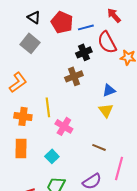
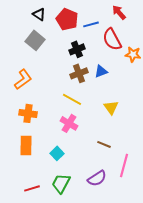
black cross: (84, 52) -> (77, 49), moved
blue triangle: (109, 90) -> (101, 71), moved
yellow line: (48, 107) -> (72, 99), moved, turned -54

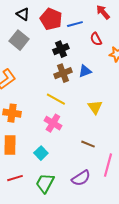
red semicircle: (112, 39) -> (96, 39), size x0.6
red line: (32, 188) -> (15, 178), moved

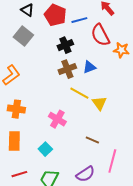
red semicircle: (96, 39) -> (100, 35), size x1.6
yellow line: (56, 99) -> (79, 93), moved

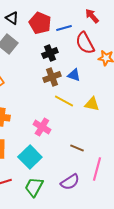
blue triangle: (89, 67) -> (74, 75), turned 40
yellow triangle: (99, 103) -> (92, 104), moved, turned -42
cyan square: (45, 149) -> (30, 157), size x1.6

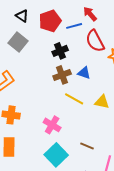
red arrow: (92, 16) -> (90, 14), moved
red pentagon: (40, 23) -> (50, 21), turned 30
cyan square: (30, 157) -> (56, 155), moved

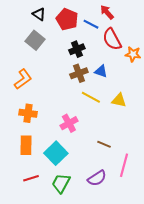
red pentagon: (50, 21) -> (67, 19), turned -30
blue line: (74, 26) -> (91, 24), turned 42
pink cross: (52, 125) -> (69, 123), turned 30
cyan square: (56, 155) -> (56, 153), moved

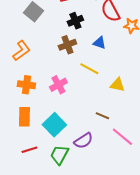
brown cross: (79, 73) -> (67, 45), moved
yellow triangle: (119, 100) -> (117, 85), moved
pink cross: (69, 123) -> (58, 85), moved
pink line: (124, 165) -> (122, 137), turned -65
purple semicircle: (97, 178) -> (83, 141), moved

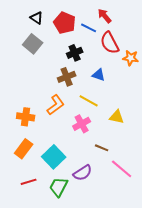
orange L-shape: (21, 51) -> (56, 105), moved
pink cross: (58, 85) -> (82, 124), moved
orange rectangle: (24, 117) -> (24, 149), turned 36

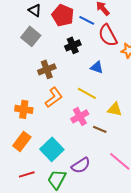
brown cross: (67, 77) -> (47, 69), moved
brown line: (102, 148) -> (100, 129), moved

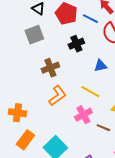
gray square: (31, 36) -> (34, 35), turned 30
blue triangle: (97, 67) -> (100, 66), turned -32
orange cross: (24, 109) -> (17, 113), moved

